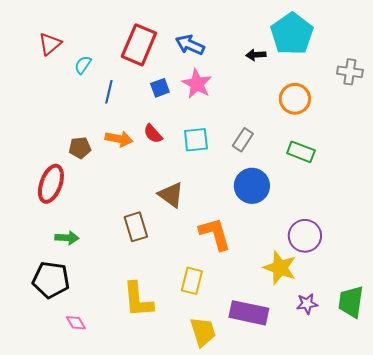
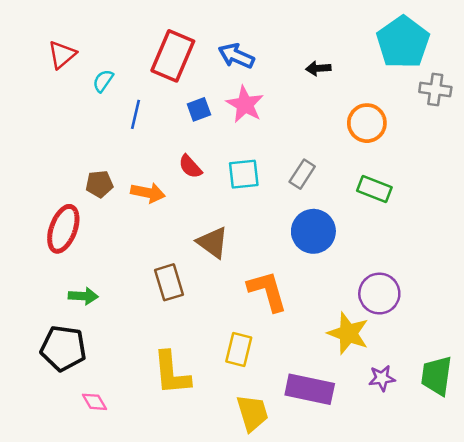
cyan pentagon: (292, 34) -> (403, 42), moved
orange arrow: (119, 139) -> (148, 193), moved

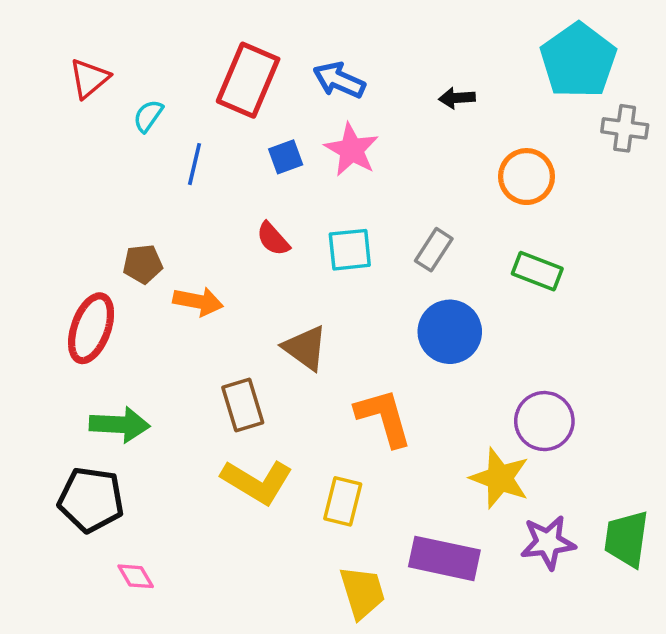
orange arrow: (148, 193) -> (198, 301), moved
green arrow: (83, 296) -> (120, 425), size x1.4
yellow L-shape: (172, 373) -> (257, 482), moved, turned -54
purple star: (382, 378) -> (548, 542), size x1.4

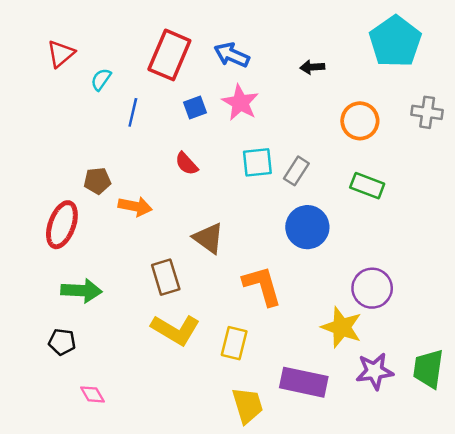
gray cross: (625, 128) -> (427, 112), moved
cyan square: (350, 250) -> (257, 162), moved
black pentagon: (91, 500) -> (62, 342), size x0.6

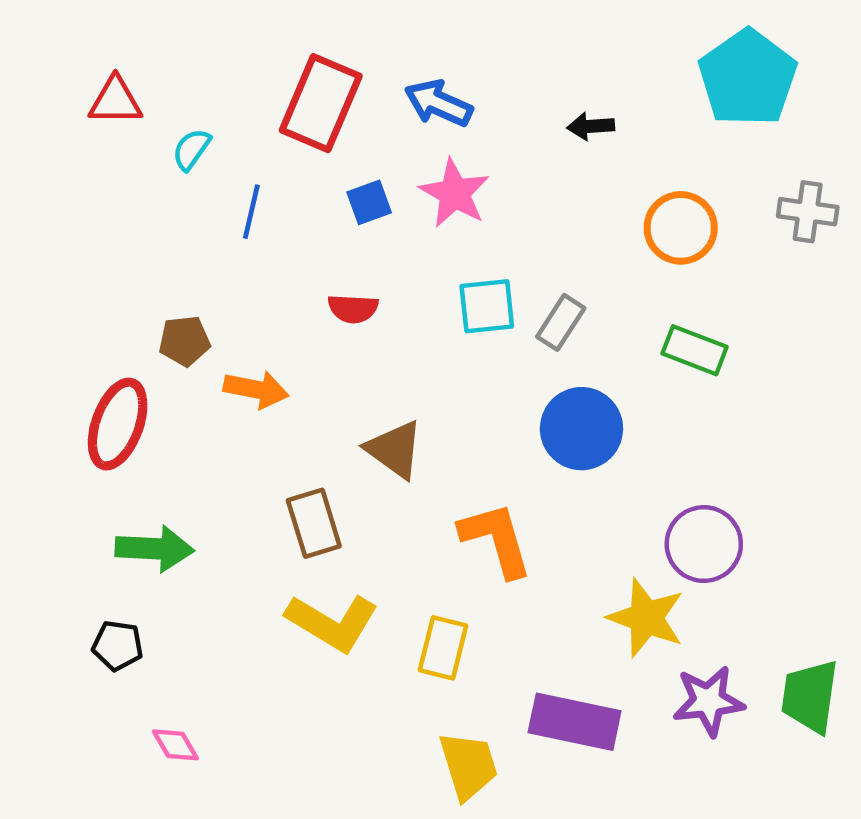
red triangle: (61, 54) -> (115, 101), turned 40
red semicircle: (186, 164) -> (353, 309), turned -45

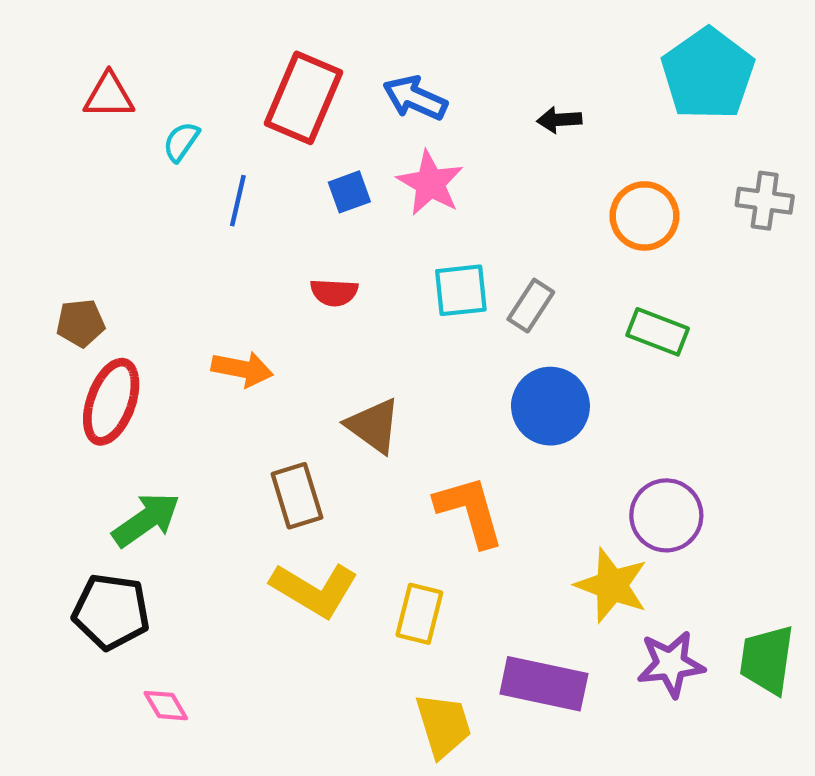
brown pentagon: (185, 341) -> (81, 323), moved
green arrow: (155, 549) -> (146, 520), turned -38
black pentagon: (118, 646) -> (111, 612), size x1.6

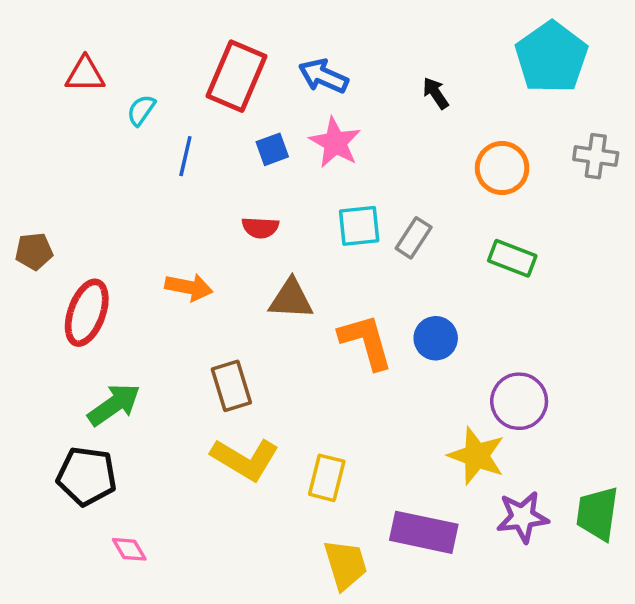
black arrow: (559, 120) -> (436, 93), turned 60
brown pentagon: (81, 323) -> (34, 251), moved
blue circle: (550, 406) -> (436, 338), moved, size x0.7
brown triangle: (373, 426) -> (291, 299), moved, turned -33
orange L-shape: (470, 511) -> (366, 342), moved

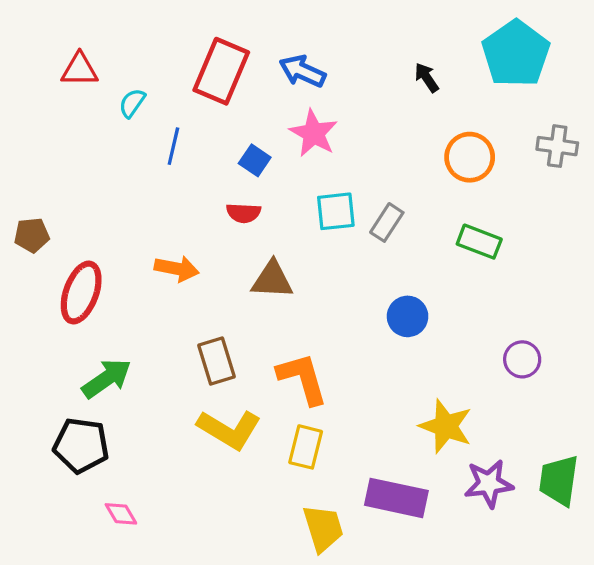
black arrow: (436, 93) -> (427, 78), moved
blue square: (272, 149) -> (255, 160), moved, turned -36
orange L-shape: (366, 342) -> (302, 378), moved
purple circle: (519, 401) -> (522, 359), moved, size x0.7

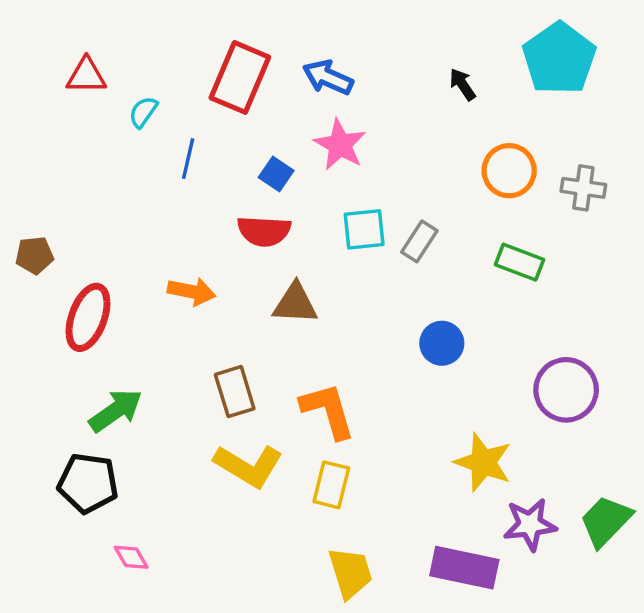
gray cross: (557, 146) -> (583, 188), moved
red semicircle: (244, 213) -> (264, 231), size x1.4
purple circle: (522, 359) -> (566, 390), size x1.6
green trapezoid: (559, 480) -> (606, 521), turned 36
purple rectangle: (396, 498) -> (464, 568), moved

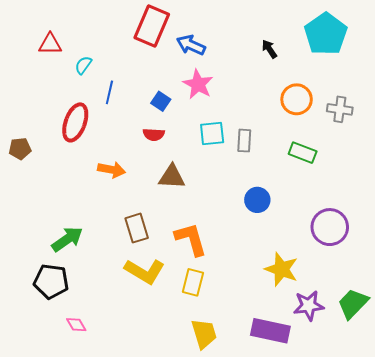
red rectangle: (240, 77) -> (152, 26), moved
red semicircle: (264, 231) -> (154, 135), size x0.7
gray rectangle: (419, 241) -> (244, 141), turned -30
red ellipse: (88, 317) -> (75, 122), moved

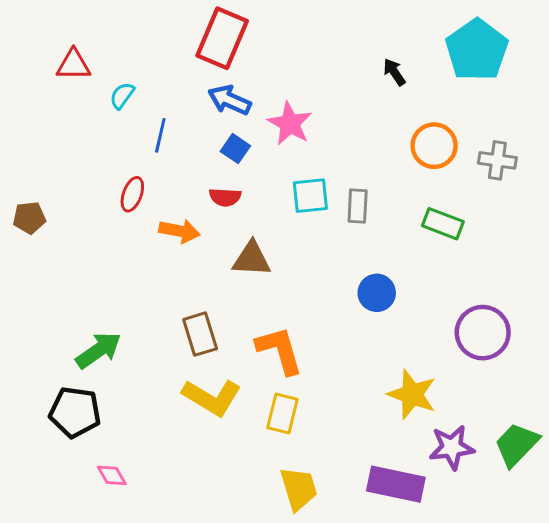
blue arrow: (191, 45) -> (229, 100), moved
red ellipse: (75, 122) -> (132, 194), moved, size x0.6
orange arrow: (111, 170) -> (179, 231), moved

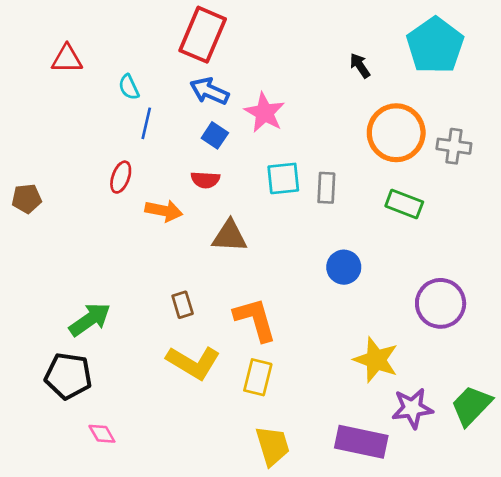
cyan semicircle: (122, 96) -> (129, 87), moved, turned -60
orange circle: (434, 146) -> (396, 133), size x1.4
brown rectangle: (200, 334) -> (183, 305), size x0.7

